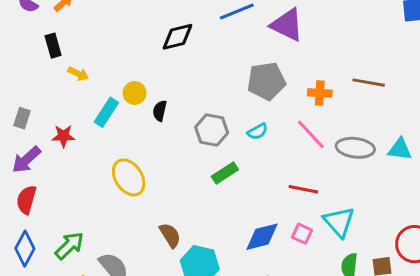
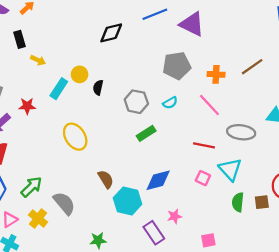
brown line: (369, 83) -> (252, 67), turned -45
gray ellipse: (355, 148) -> (241, 132), moved
blue diamond: (262, 237) -> (158, 180), moved

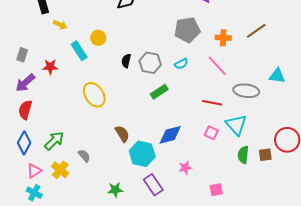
black semicircle: (98, 87) -> (126, 61), moved
cyan rectangle: (59, 89) -> (79, 51), turned -66
gray semicircle: (64, 203) -> (84, 156), size x0.6
purple rectangle: (154, 233) -> (153, 185), moved

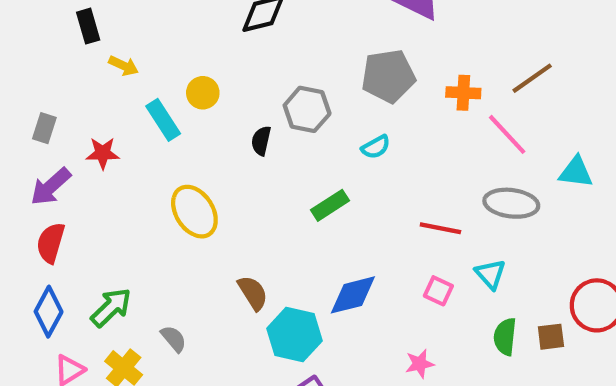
gray hexagon: (150, 63) -> (307, 109), moved
pink line: (217, 66) -> (507, 134), moved
cyan triangle: (236, 125) -> (490, 274), size x0.7
pink star: (185, 168) -> (420, 364), moved

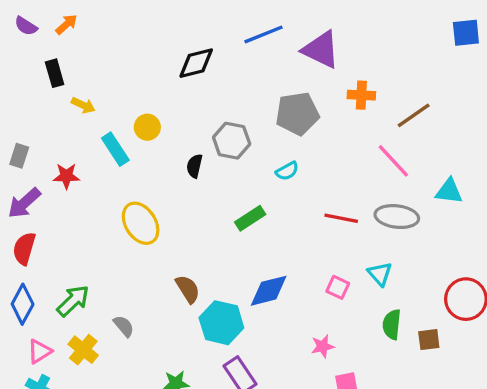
orange cross: (463, 93) -> (361, 95), moved
red line: (440, 228) -> (341, 218), moved
brown square: (551, 337) -> (429, 340), moved

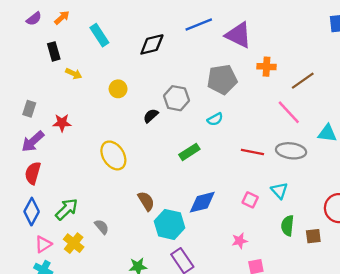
purple semicircle: (26, 26) -> (34, 19), turned -70
cyan rectangle: (115, 149) -> (99, 35), moved
black semicircle: (194, 166) -> (151, 116), turned 35

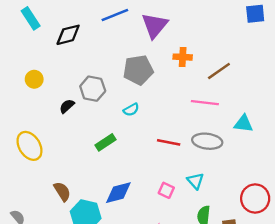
cyan rectangle: (99, 35) -> (31, 18), moved
purple triangle: (238, 35) -> (155, 25), turned 44
pink line: (289, 112) -> (205, 103), turned -40

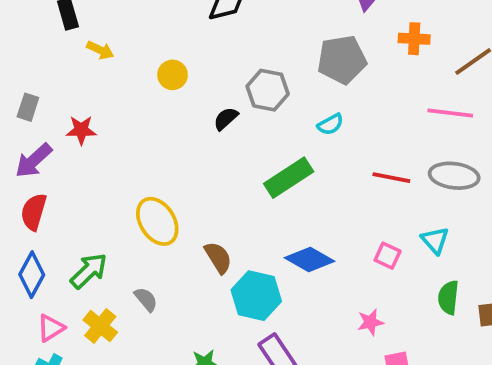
green rectangle: (105, 142) -> (289, 178), size x1.4
yellow ellipse: (29, 146) -> (157, 221), moved
blue diamond: (118, 193) -> (310, 259), turned 44

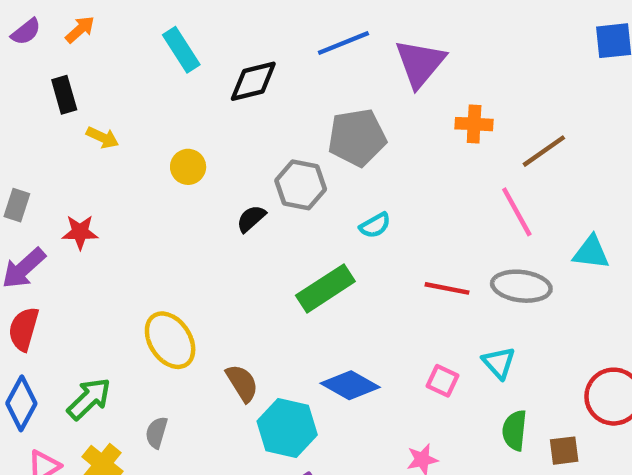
gray pentagon: (342, 60) -> (357, 138), moved
pink line: (450, 113) -> (517, 212), turned 54
gray semicircle: (146, 299) -> (157, 433), turned -124

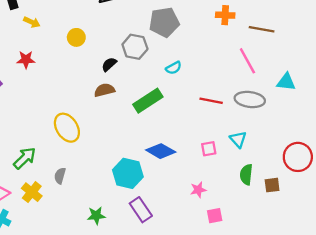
brown line: (544, 151) -> (262, 29), turned 45
red star: (80, 232) -> (26, 60), moved
pink square: (443, 381) -> (209, 149), turned -35
brown semicircle: (242, 383) -> (104, 90), moved, turned -72

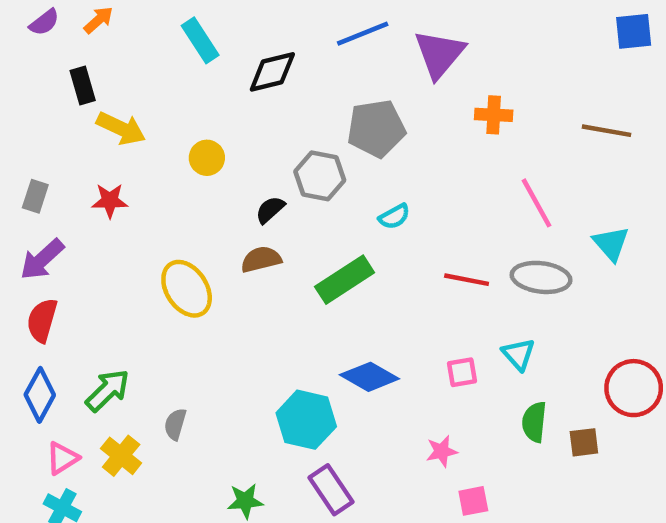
yellow arrow: (32, 22) -> (121, 128), size x1.5
brown line: (262, 29) -> (607, 131), moved
cyan triangle: (286, 82) -> (611, 244), turned 42
yellow ellipse: (67, 128) -> (187, 289), moved

